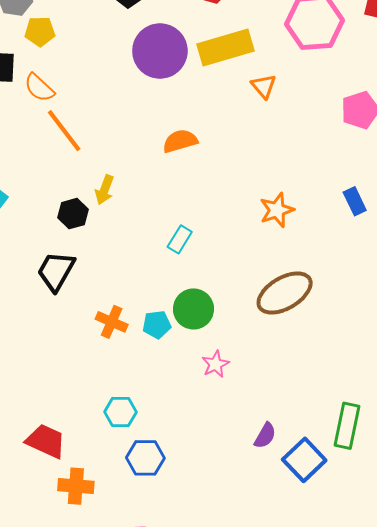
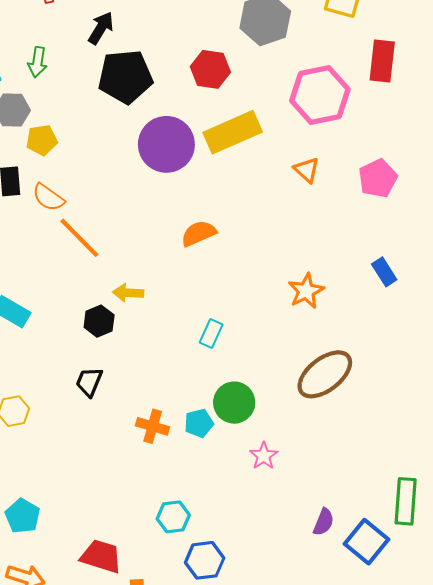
orange triangle: (264, 86) -> (307, 170), moved
yellow arrow: (105, 190) -> (128, 293), turned 80
black trapezoid: (56, 271) -> (89, 382), size x0.7

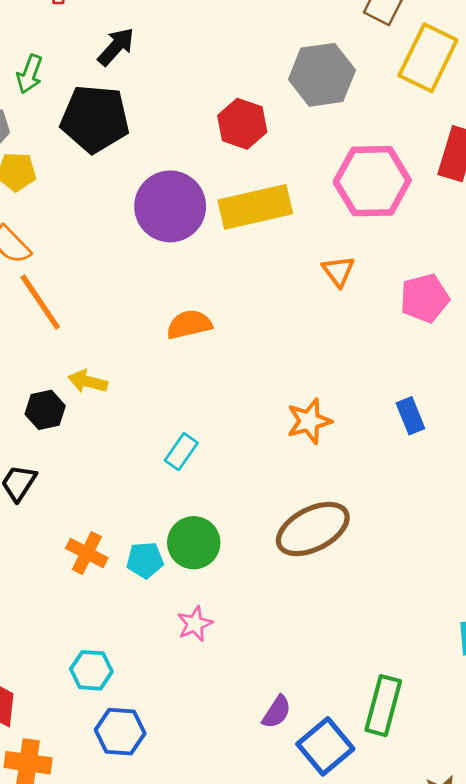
black pentagon: (125, 77) -> (95, 119), moved
pink star: (264, 456) -> (195, 624), moved

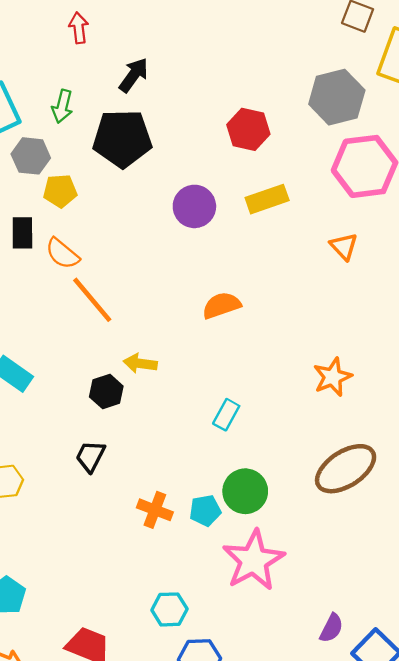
gray hexagon: (322, 75) -> (337, 97), moved
purple circle: (170, 206) -> (194, 206), size x0.7
yellow rectangle: (255, 207) -> (267, 199), size x0.7
pink star: (195, 624) -> (254, 560), size x2.0

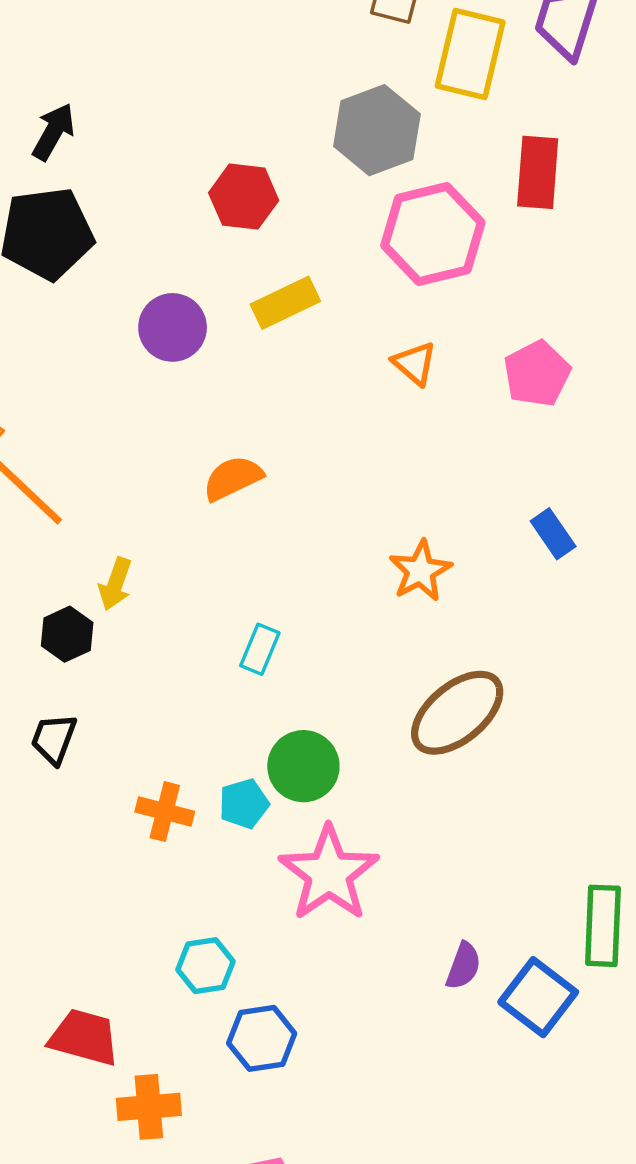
yellow arrow: (140, 363) -> (115, 584), turned -72

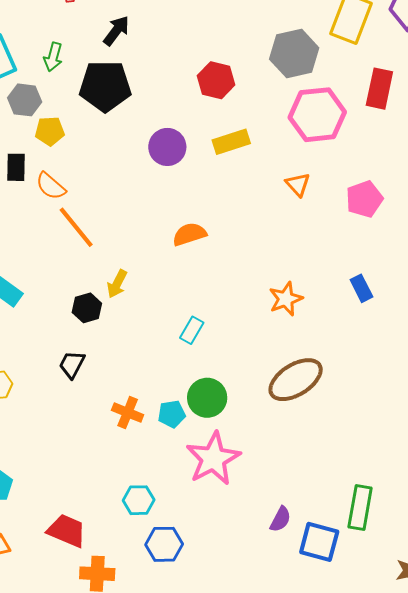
blue square: (538, 997) -> (319, 542), turned -30

